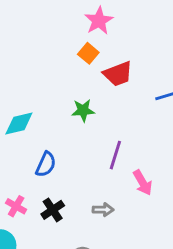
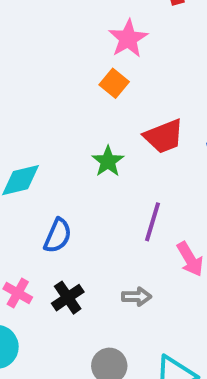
red trapezoid: (118, 74) -> (164, 136), moved
green star: (83, 110) -> (108, 161), turned -30

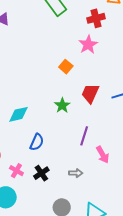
pink star: (128, 39) -> (88, 45), moved
red trapezoid: (164, 136) -> (90, 93), turned 135

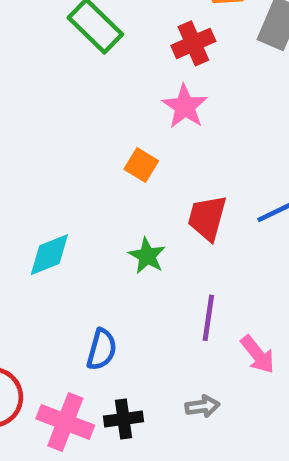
cyan diamond: (19, 114) -> (49, 255), moved
pink cross: (16, 171) -> (65, 422), size x1.6
black cross: (41, 173) -> (123, 419), turned 35

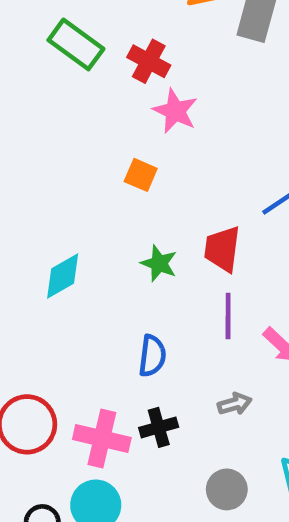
red cross: (193, 43) -> (149, 61), moved, turned -30
red trapezoid: (207, 218) -> (222, 249), moved
blue semicircle: (102, 349) -> (152, 356), moved

